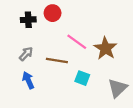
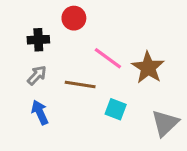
black cross: (28, 20) -> (38, 40), moved

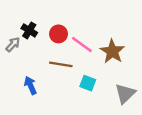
red circle: (74, 18) -> (58, 34), moved
black cross: (38, 40) -> (29, 30), turned 35
gray arrow: (37, 75) -> (13, 44), moved

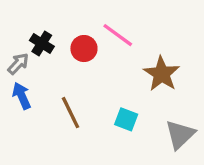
pink line: (82, 44) -> (118, 35), moved
brown line: (61, 64) -> (70, 113), moved, turned 55
blue arrow: (30, 85) -> (22, 96), moved

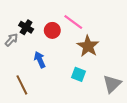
brown star: (162, 74) -> (88, 46), moved
blue arrow: (22, 96) -> (40, 60), moved
brown line: (70, 113) -> (22, 85), moved

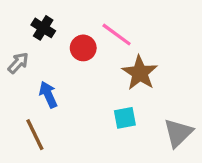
black cross: (26, 27) -> (43, 28), moved
blue arrow: (40, 60) -> (48, 95), moved
cyan square: (79, 74) -> (125, 118), turned -32

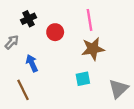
black cross: (43, 28) -> (28, 19), turned 32
pink line: (117, 35) -> (90, 20), moved, turned 45
brown star: (140, 73) -> (93, 49), turned 30

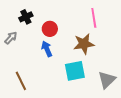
pink line: (90, 20) -> (94, 18), moved
blue arrow: (32, 63) -> (47, 49), moved
cyan square: (83, 79) -> (75, 71), size x1.5

